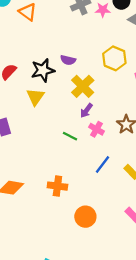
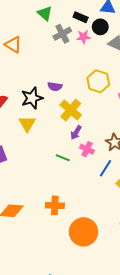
blue line: (102, 165) -> (106, 168), moved
orange circle: (85, 217) -> (83, 232), size x1.4

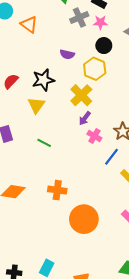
black circle: (100, 27) -> (104, 46), moved
yellow hexagon: (98, 81) -> (95, 69), moved
purple semicircle: (55, 87) -> (67, 54), moved
green line: (63, 158) -> (44, 143), moved

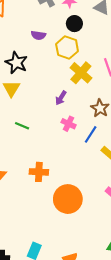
black star: (43, 80) -> (16, 63), turned -30
yellow cross: (81, 95) -> (81, 73), moved
pink cross: (94, 136) -> (69, 124), moved

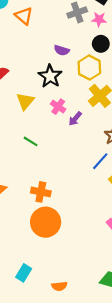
black star: (16, 63) -> (50, 76), moved
pink cross: (69, 124) -> (58, 107), moved
orange circle: (68, 199) -> (46, 222), moved

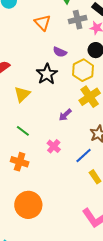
orange triangle: (24, 16) -> (43, 23), moved
pink cross: (58, 107) -> (54, 146), moved
orange cross: (41, 192) -> (20, 162), moved

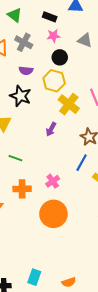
gray cross: (78, 20) -> (24, 42), moved, turned -30
pink cross: (54, 146) -> (53, 181), moved, turned 32
orange circle: (28, 205) -> (53, 214), moved

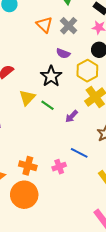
green line: (15, 158) -> (48, 105), moved
blue line: (82, 163) -> (79, 153), moved, turned 72
orange circle: (53, 214) -> (24, 195), moved

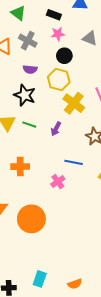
orange cross: (28, 166) -> (20, 167), moved

